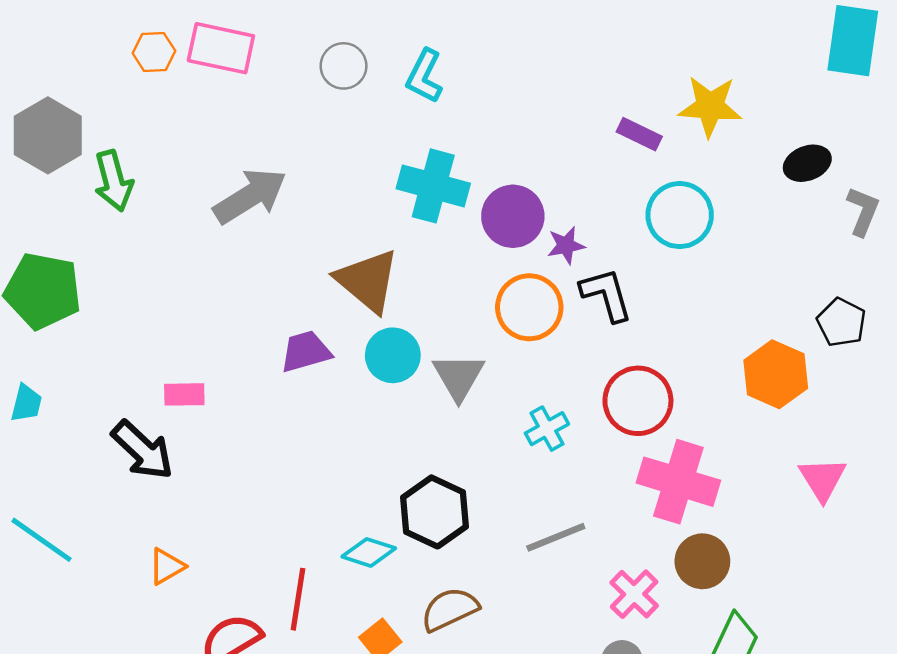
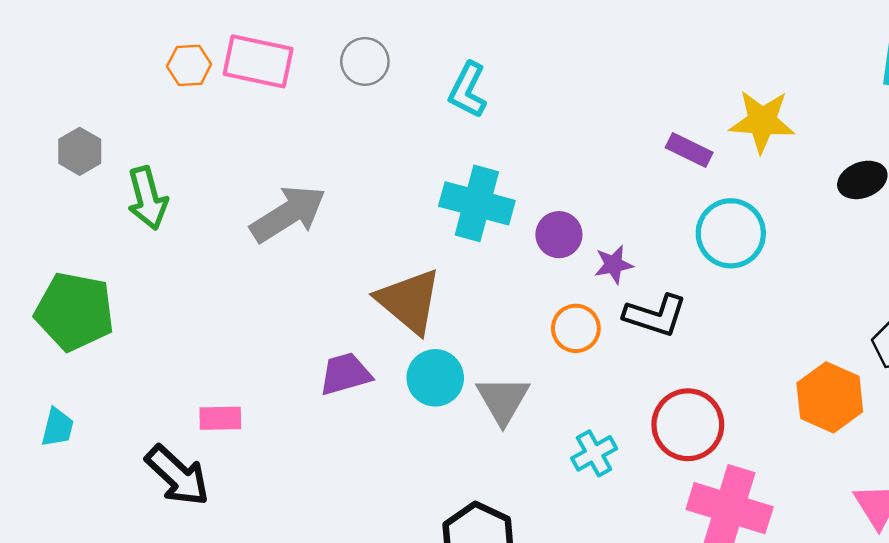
gray circle: (344, 66) -> (365, 61), moved
gray hexagon: (48, 135) -> (80, 151), size x0.6
purple circle: (513, 216) -> (559, 235), size x0.7
black L-shape: (606, 295) -> (655, 315), turned 124
orange circle: (529, 307) -> (576, 328), size x0.7

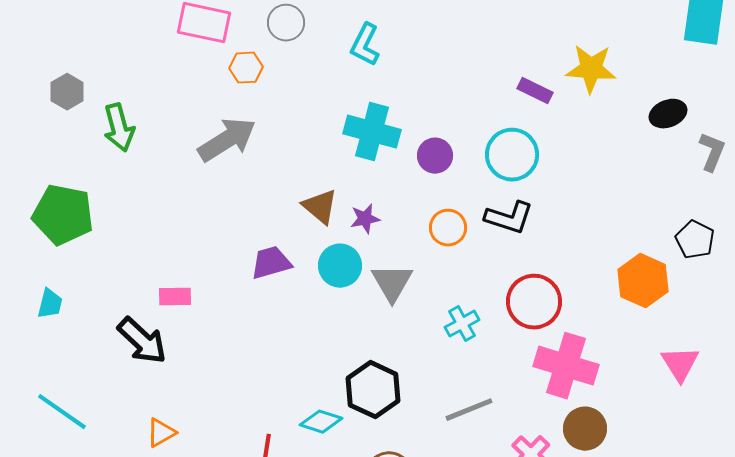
orange hexagon: (189, 65) -> (246, 68), moved
cyan circle: (731, 233) -> (512, 155), moved
purple star: (614, 265) -> (365, 219), moved
brown triangle: (409, 301) -> (320, 207), size x0.7

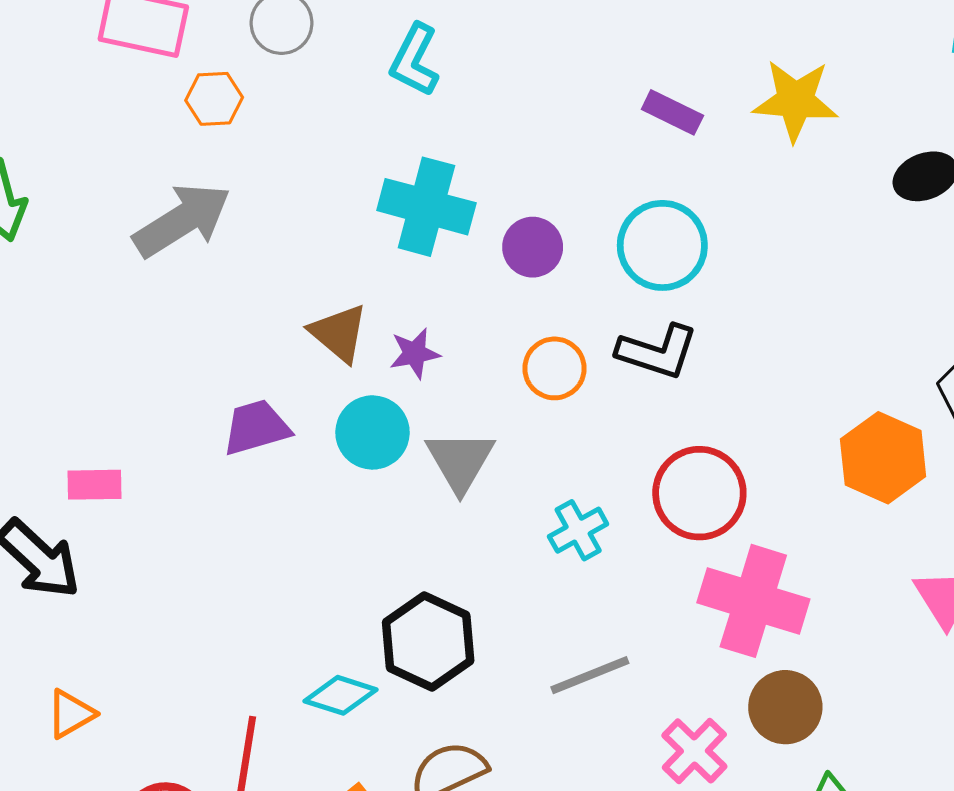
purple rectangle: (535, 91) -> (672, 112), moved

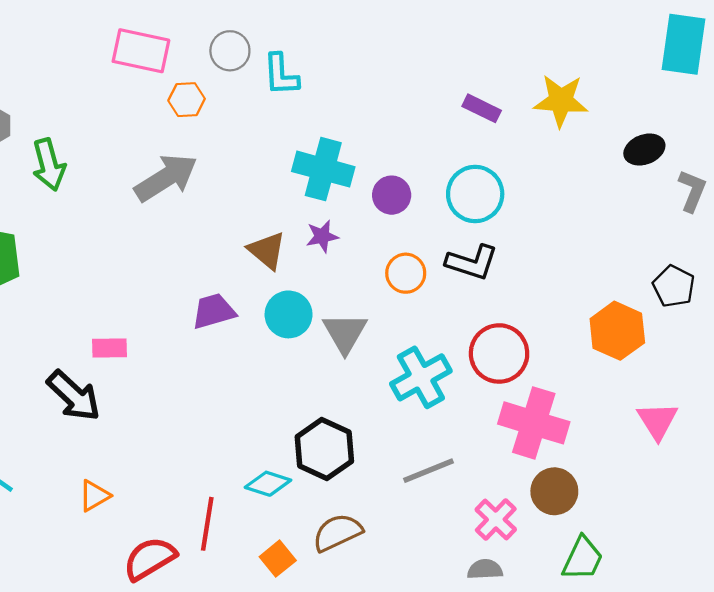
cyan L-shape: (415, 60) -> (281, 75), moved, turned -30
purple star: (415, 353) -> (322, 236), moved
cyan cross: (578, 530) -> (421, 377), size x1.6

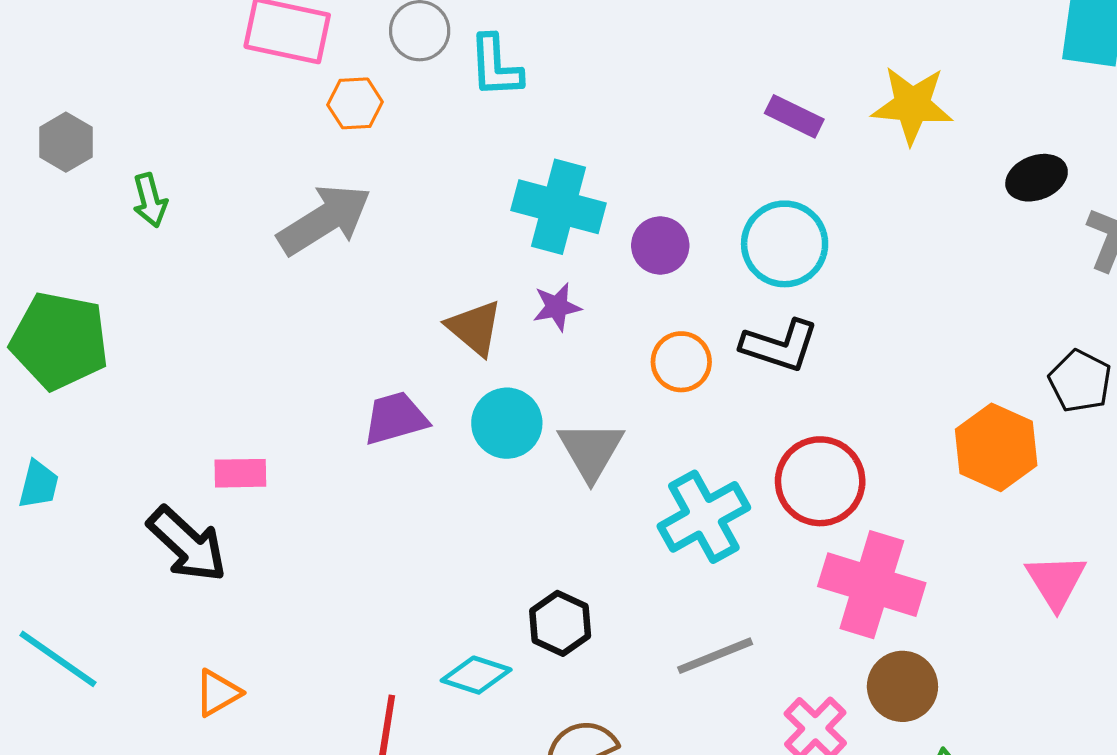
green arrow: (49, 165) -> (150, 200), size x0.7
black hexagon: (324, 449) -> (560, 623), size x0.7

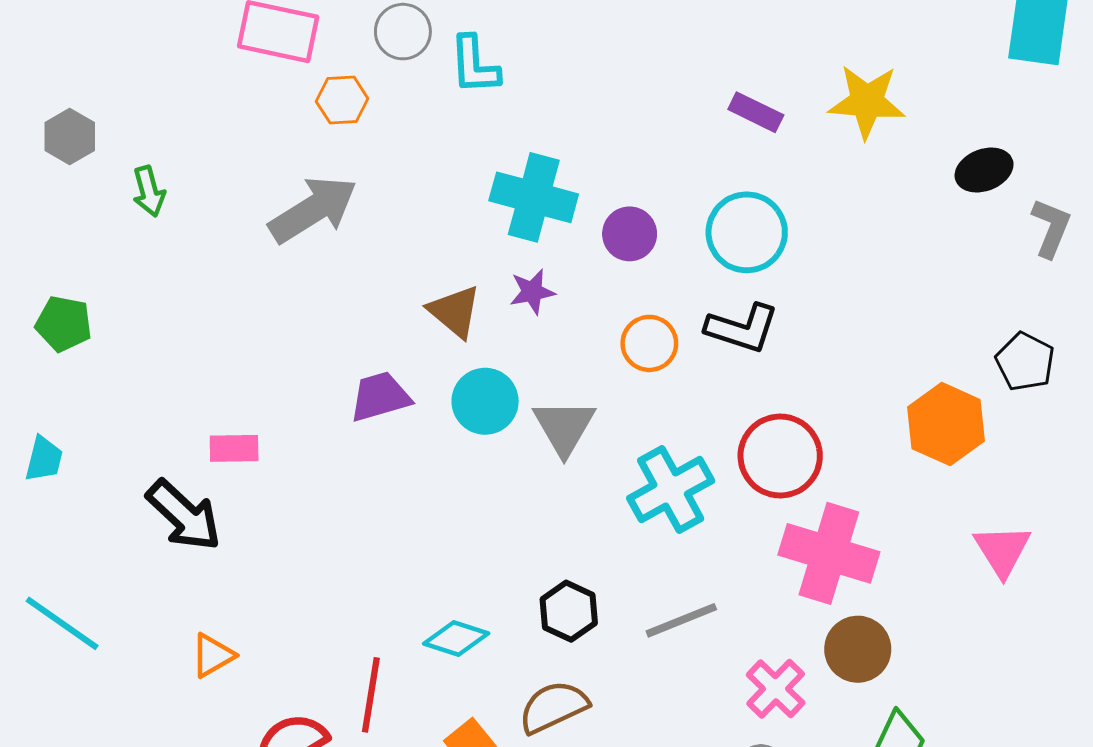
green pentagon: (60, 341) -> (64, 324), size x0.6
black hexagon: (560, 623) -> (569, 611), moved

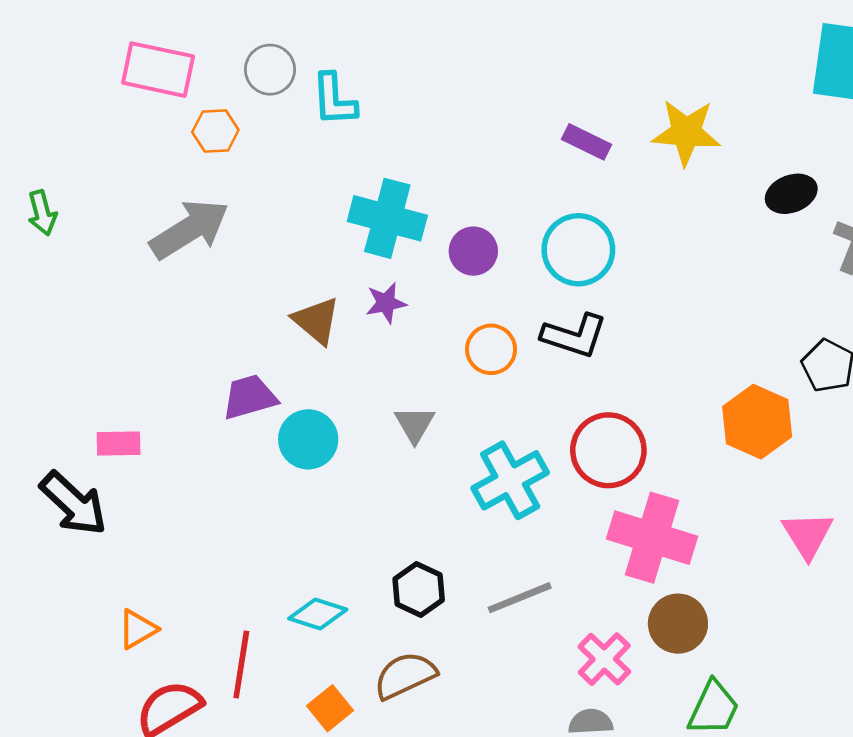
cyan circle: (485, 401) -> (308, 439), moved
gray triangle: (564, 427) -> (415, 424), size x0.7
orange triangle: (213, 655) -> (138, 629), moved

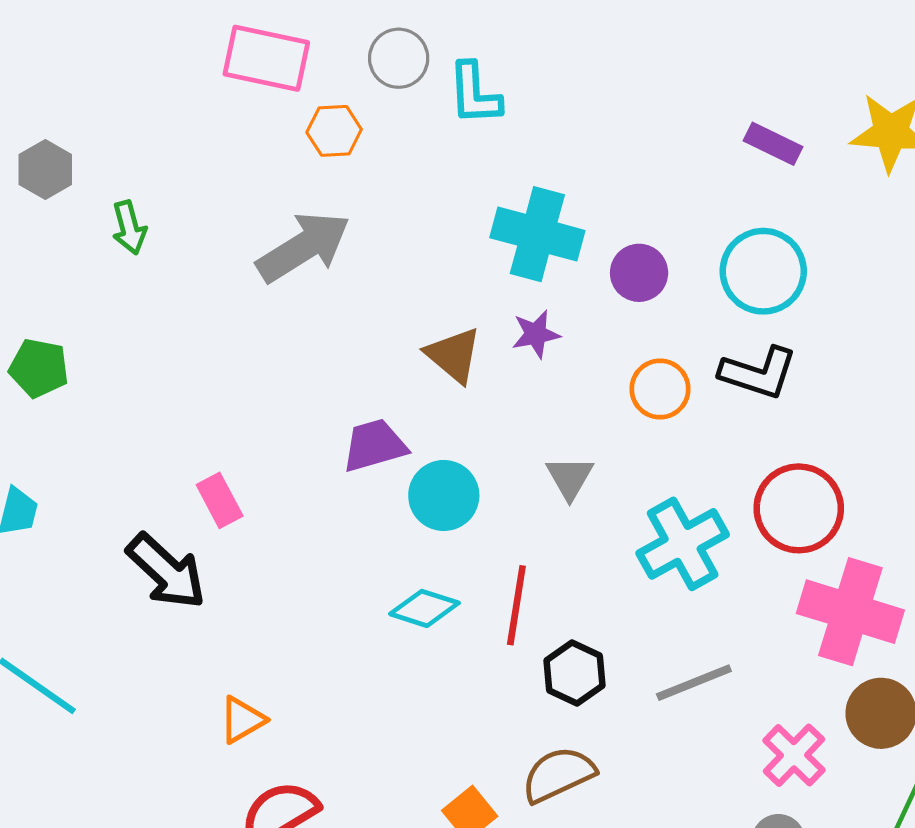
pink rectangle: (119, 443) -> (220, 500), turned 63
cyan diamond: (318, 614) -> (424, 608), moved
red line: (241, 665) -> (516, 605), moved

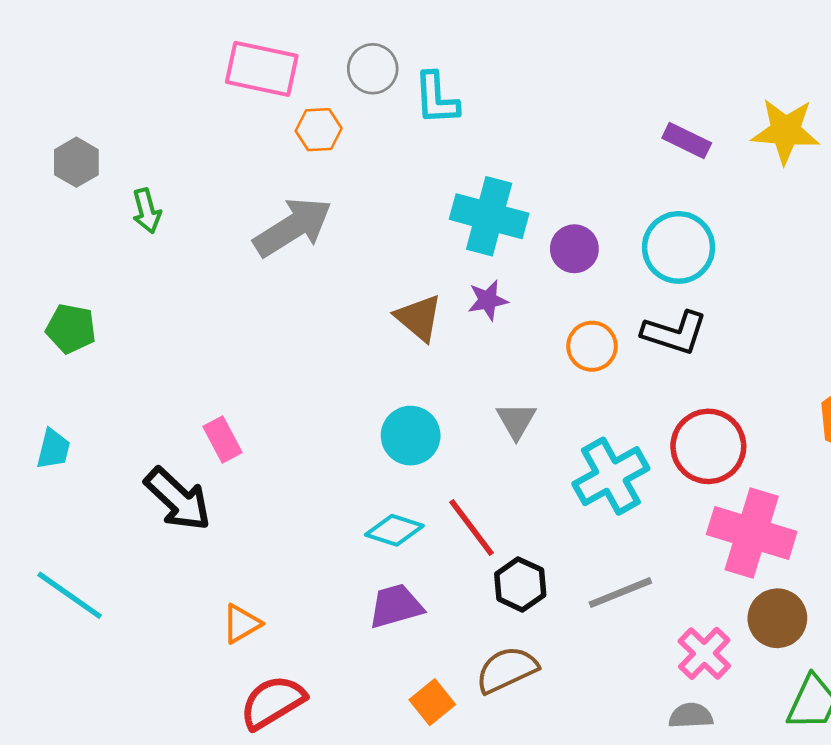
purple trapezoid: (374, 445) -> (396, 606), moved
red line: (516, 605) -> (472, 528), turned -46

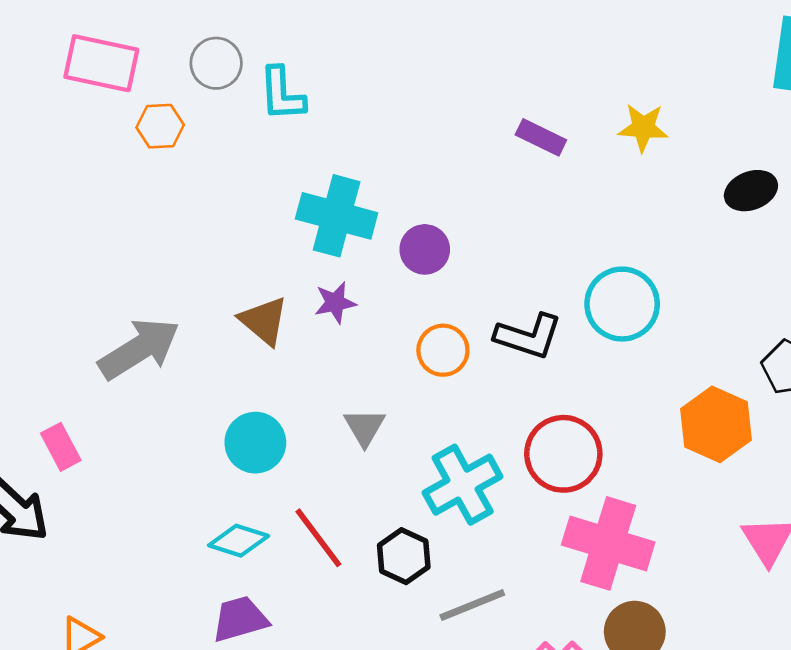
yellow star: (785, 131) -> (643, 128), size x0.7
gray arrow: (293, 227) -> (139, 349), moved
cyan circle: (679, 247) -> (622, 304), moved
black hexagon: (520, 584) -> (404, 556), moved

